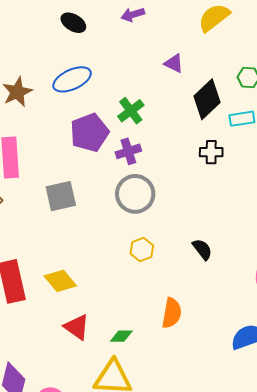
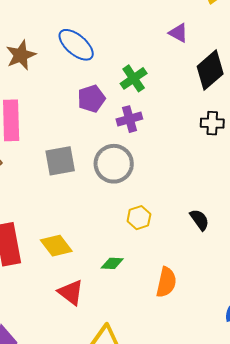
blue ellipse: (72, 79) -> (76, 45), turned 63
purple pentagon: (89, 133) -> (91, 99), size x0.7
gray circle: (135, 194) -> (114, 164), moved
green diamond: (121, 336) -> (112, 263), moved

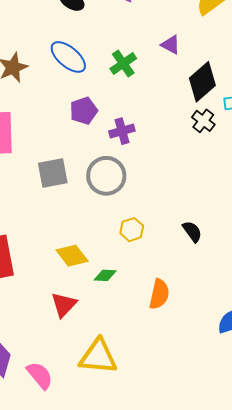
green cross: (134, 78) -> (123, 64), moved
black cross: (212, 123) -> (203, 121), moved, turned 35
yellow diamond: (56, 246) -> (72, 256), moved
red triangle: (71, 292) -> (64, 305), turned 36

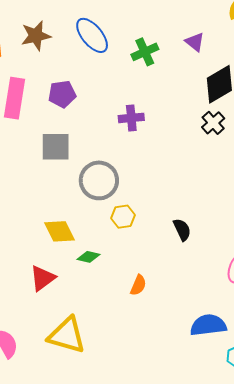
purple pentagon: (84, 111) -> (62, 94), moved
gray circle: (106, 176) -> (99, 180), moved
orange semicircle: (159, 294) -> (138, 285), size x0.7

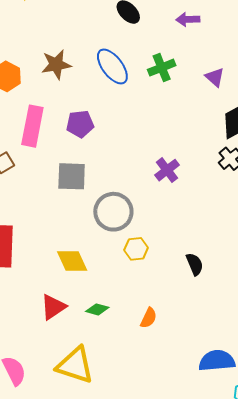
green cross: (145, 52) -> (162, 68), moved
purple cross: (131, 118) -> (167, 170), moved, turned -35
green diamond: (88, 257) -> (97, 309), moved

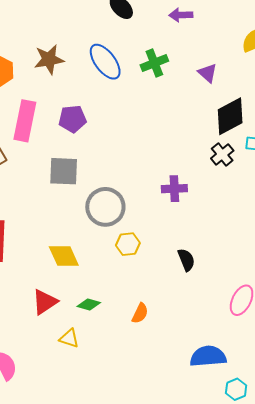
purple cross: (167, 170) -> (174, 189), moved, turned 35
yellow triangle: (75, 365) -> (69, 338), moved, size x0.5

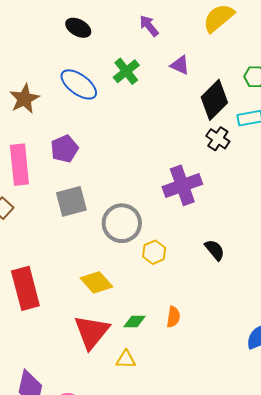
purple arrow: (181, 15) -> (149, 26), moved, turned 70
purple cross: (174, 189) -> (182, 185), size x1.5
red triangle: (45, 302) -> (92, 332), size x1.4
orange semicircle: (140, 313) -> (173, 317), moved

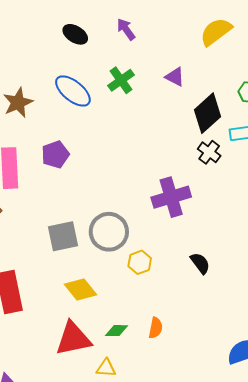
purple arrow: (149, 26) -> (126, 29), moved
gray square: (71, 201) -> (63, 236), moved
red triangle: (92, 332) -> (73, 339), turned 36

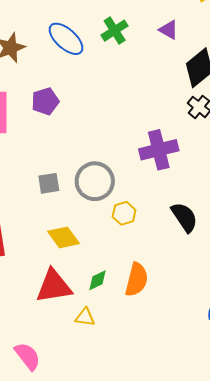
gray square: (63, 236) -> (49, 183), size x0.7
black semicircle: (200, 263) -> (184, 217), size x1.4
orange semicircle: (156, 328) -> (137, 280), size x1.6
green diamond: (117, 331) -> (98, 280), turned -30

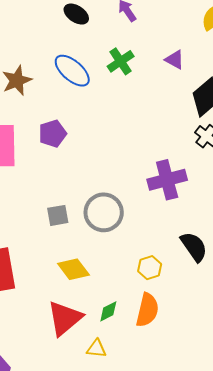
yellow hexagon: (124, 213) -> (150, 268), moved
red triangle: (54, 286) -> (65, 318), turned -30

